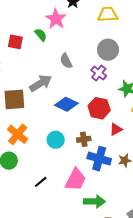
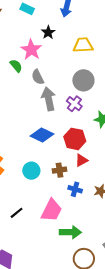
gray semicircle: (66, 61) -> (38, 77), moved
gray arrow: (41, 83) -> (49, 99), moved, turned -70
red triangle: (116, 129) -> (81, 160), moved
blue cross: (99, 159) -> (75, 189), size x0.6

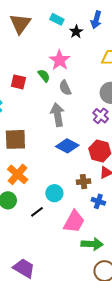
black star: (48, 32) -> (76, 32), moved
gray arrow: (49, 99) -> (57, 115), moved
cyan circle: (31, 171) -> (54, 193), moved
black line: (17, 213) -> (37, 212), moved

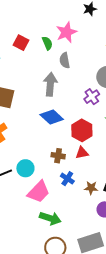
cyan circle: (54, 193) -> (25, 168), moved

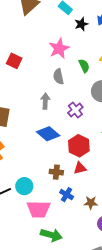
green semicircle: (47, 43) -> (84, 66), moved
gray arrow: (50, 84) -> (45, 101), size x0.7
purple cross: (92, 97) -> (75, 110), moved
pink trapezoid: (39, 192) -> (38, 209), turned 50

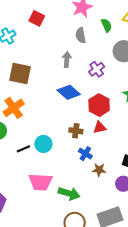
brown star: (91, 203) -> (99, 170), moved
pink trapezoid: (38, 209) -> (41, 182), moved

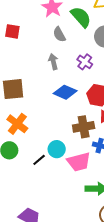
green semicircle: (107, 25) -> (81, 17), size x1.6
brown cross: (76, 131) -> (84, 127), size x1.5
pink trapezoid: (41, 182) -> (79, 162), moved

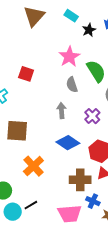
orange cross: (17, 124) -> (33, 166), moved
cyan circle: (57, 149) -> (13, 212), moved

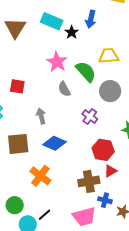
cyan rectangle: (71, 16) -> (52, 21), size x1.5
gray arrow: (61, 111) -> (41, 116), moved
blue diamond: (68, 143) -> (55, 143), moved

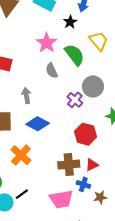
black star: (72, 32) -> (70, 22), moved
yellow trapezoid: (109, 56) -> (99, 41), turned 50
gray circle: (110, 91) -> (93, 86), moved
red triangle: (110, 171) -> (92, 165), moved

